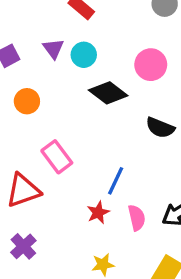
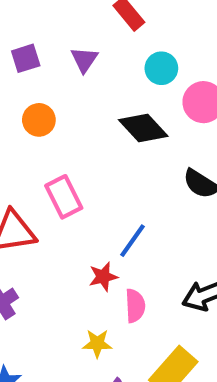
cyan circle: (84, 55) -> (161, 68), moved
pink semicircle: (137, 218) -> (135, 306), moved

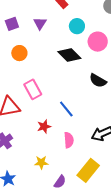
blue line: (133, 241) -> (66, 109), turned -72
red star: (103, 277) -> (44, 127), moved
yellow star: (97, 343) -> (41, 162), moved

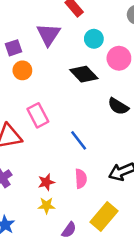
purple triangle: (40, 23) -> (48, 34), size x1.5
purple square: (12, 24) -> (13, 48), moved
red star: (44, 127) -> (46, 182), moved

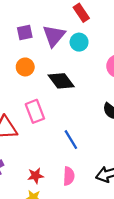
cyan circle: (94, 39) -> (79, 42), moved
purple square: (13, 48) -> (25, 32), moved
black diamond: (84, 74) -> (61, 81), moved

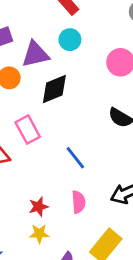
purple triangle: (54, 36) -> (35, 54), moved, turned 45
black diamond: (61, 81) -> (54, 89), turned -68

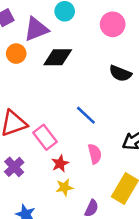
black diamond: (54, 89) -> (58, 57), turned 32
pink rectangle: (28, 130) -> (45, 137), moved

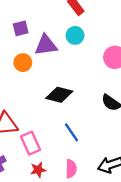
black diamond: (58, 57) -> (59, 95), moved

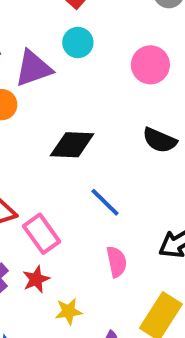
red star: (38, 170) -> (36, 279), moved

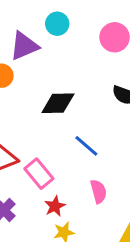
red star: (36, 279) -> (55, 206), moved

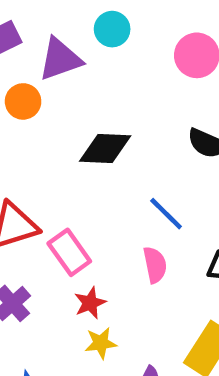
blue line: (86, 146) -> (166, 214), moved
pink semicircle: (98, 191) -> (155, 265), moved

